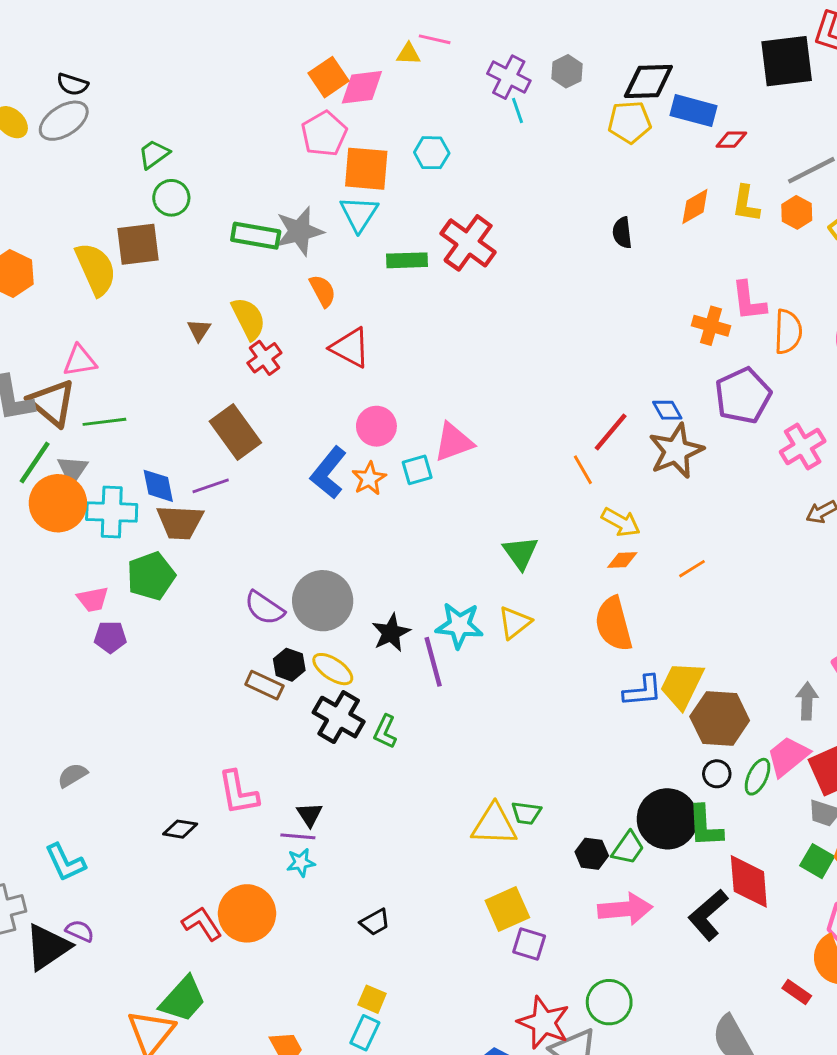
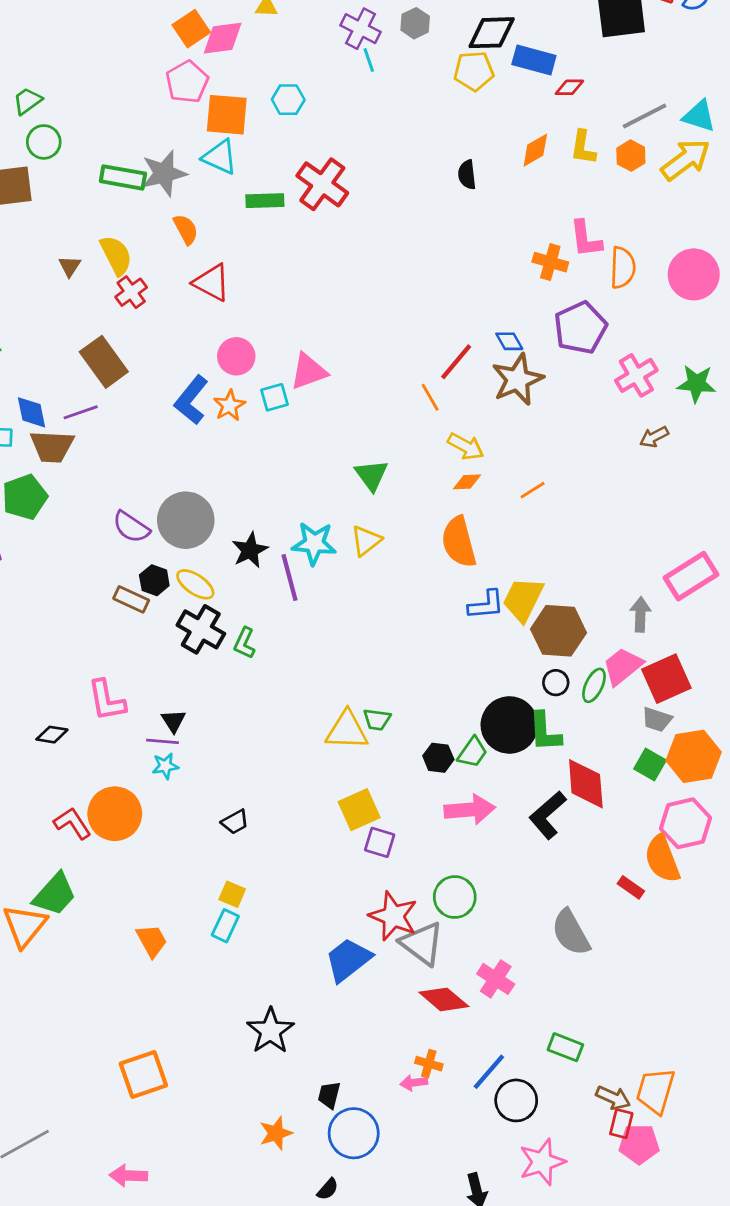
cyan triangle: (359, 214) -> (220, 157), turned -39

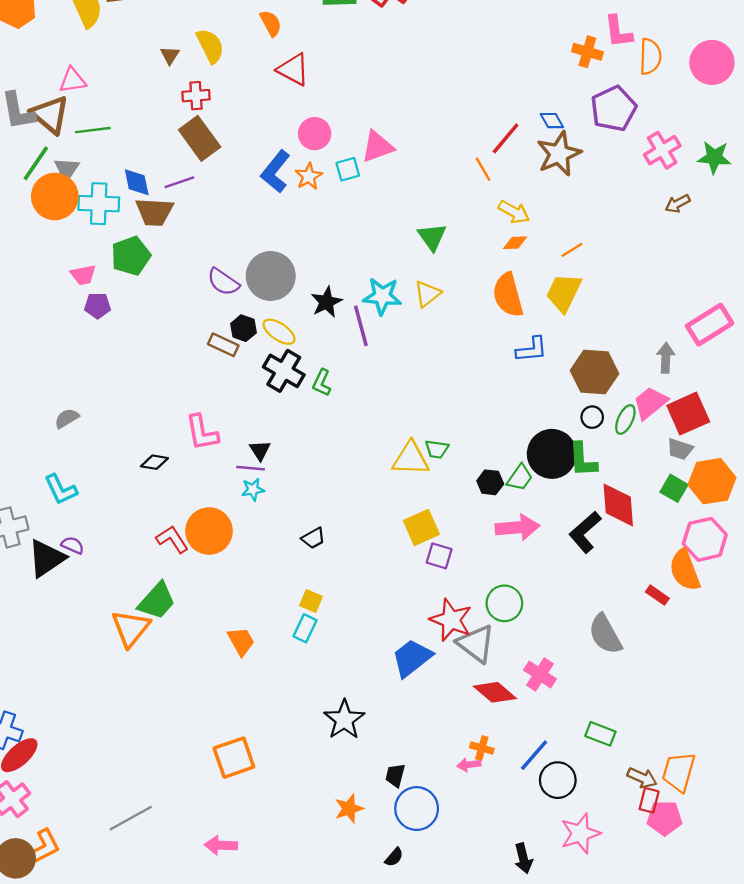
red cross: (131, 292) -> (196, 96), moved, turned 32
yellow trapezoid: (523, 599) -> (564, 293), moved

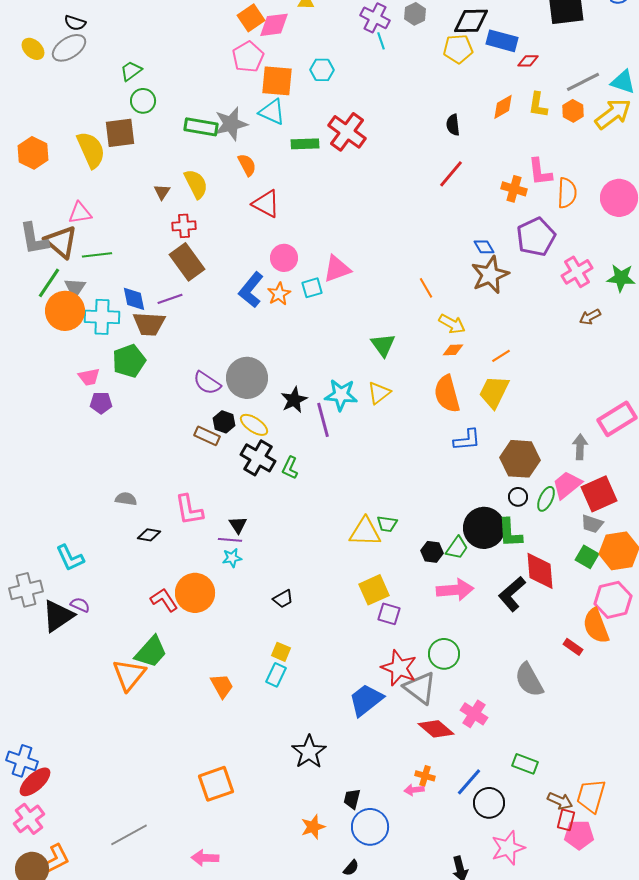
red line: (506, 138) -> (451, 174), moved
gray semicircle: (67, 418) -> (126, 499), moved, turned 40

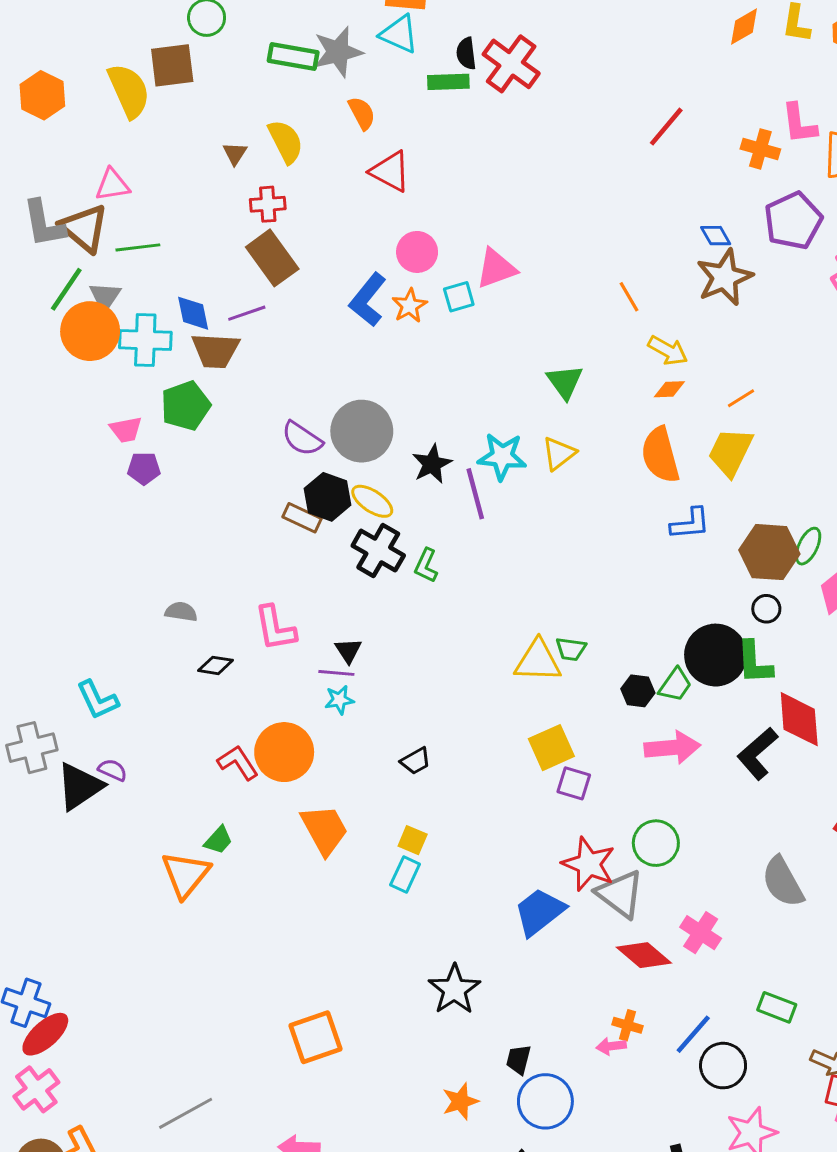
black semicircle: (453, 125) -> (466, 53), moved
black hexagon: (224, 422) -> (327, 497), size x1.4
green ellipse: (546, 499) -> (808, 546), moved
green trapezoid: (151, 652) -> (218, 840), size x0.6
orange trapezoid: (222, 686) -> (324, 830), moved, size x1.4

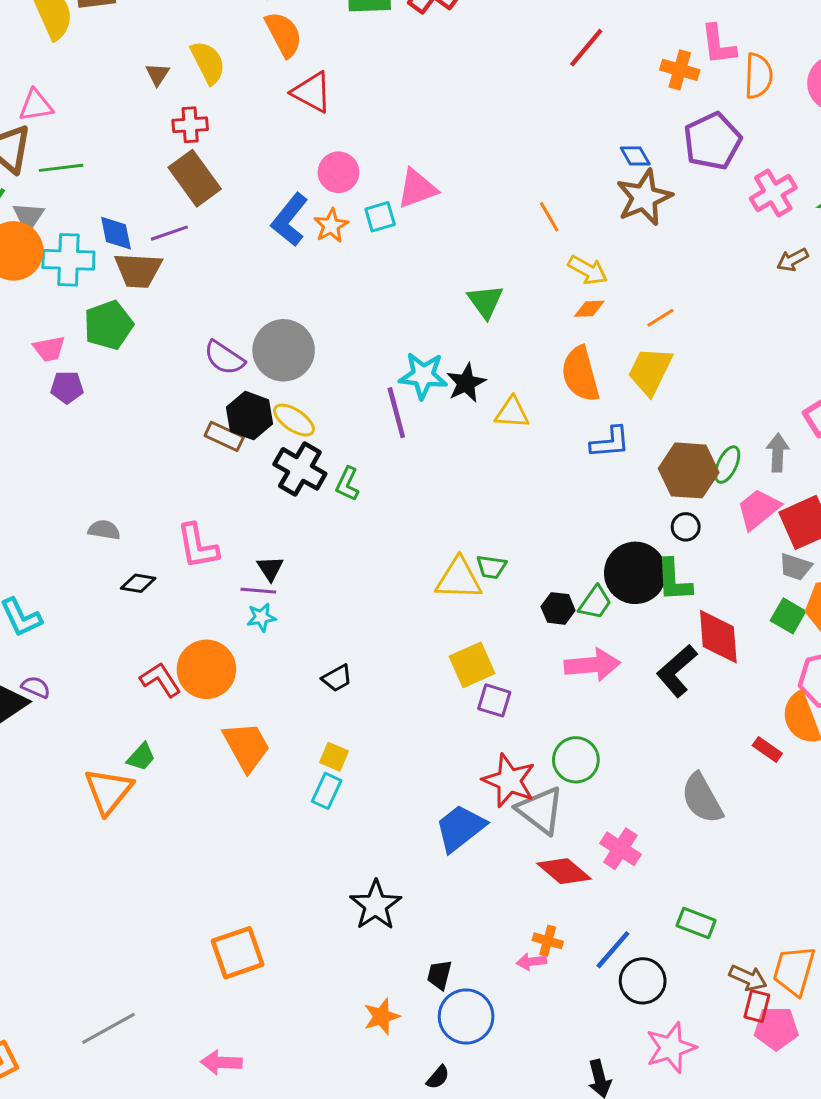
orange semicircle: (362, 113) -> (284, 34), size x1.4
yellow triangle: (559, 454) -> (512, 413), moved, turned 42
black star: (432, 464) -> (466, 383), moved

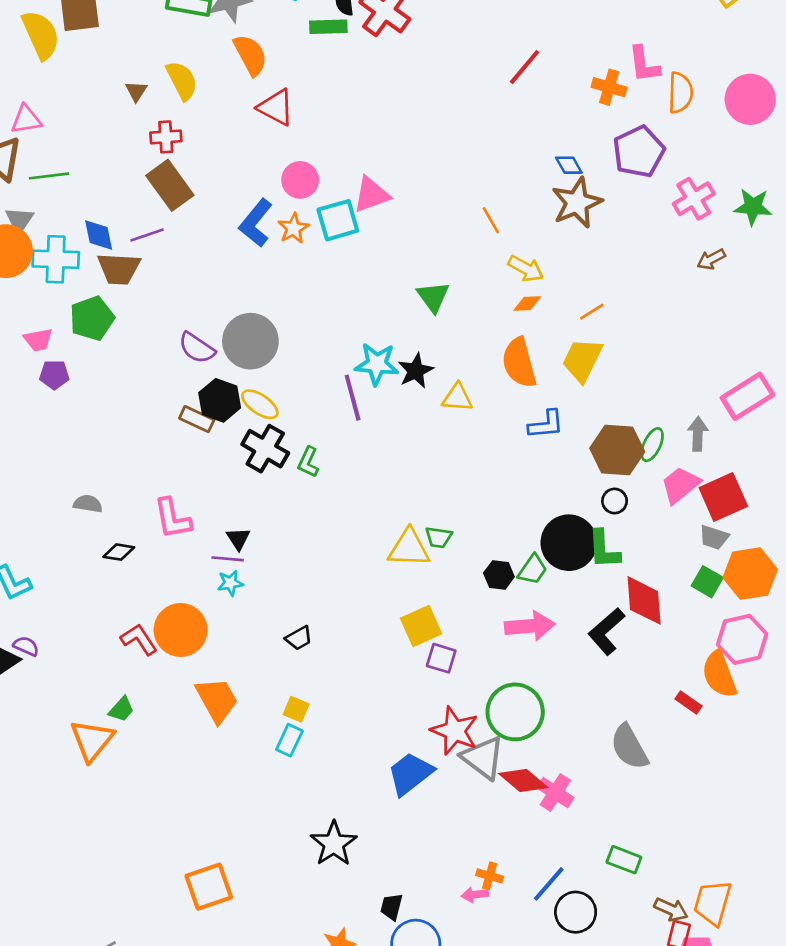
cyan square: (380, 217) -> (338, 220), size x1.5
green circle: (576, 760) -> (515, 712), size x1.4
red diamond: (564, 871) -> (523, 780), moved

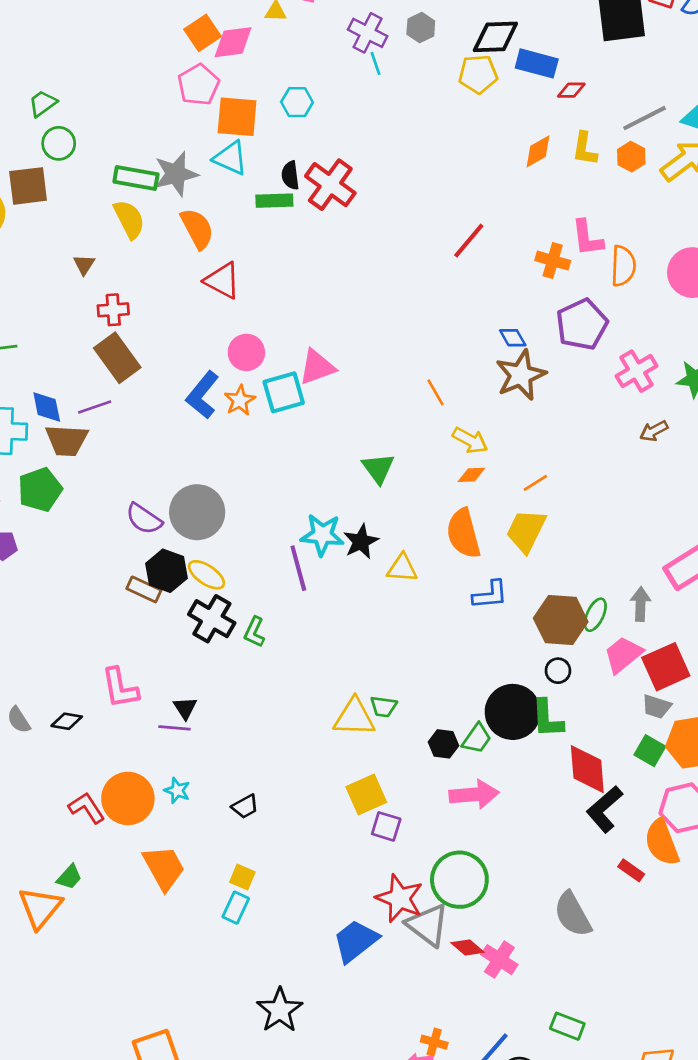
yellow semicircle: (182, 81) -> (129, 219), moved
gray semicircle: (88, 504) -> (19, 720), moved, turned -132
cyan star: (230, 583) -> (177, 790), moved, turned 30
black L-shape: (606, 631) -> (605, 809), moved
red diamond: (523, 780) -> (467, 948), size x0.7

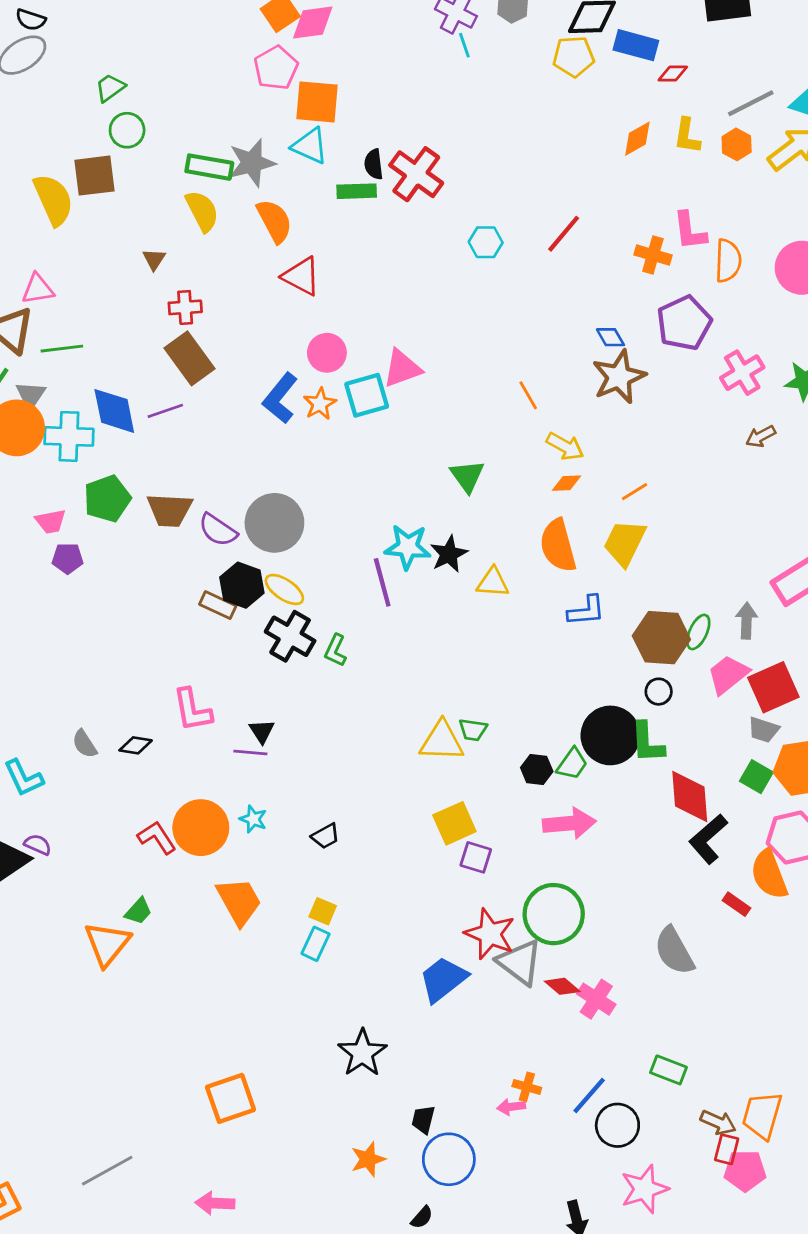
cyan hexagon: (297, 102) -> (486, 242), moved
blue diamond: (47, 407) -> (114, 411), size x1.4
brown trapezoid: (67, 440) -> (170, 510), moved

